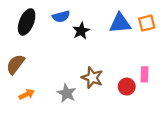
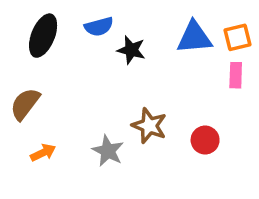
black star: (81, 31) -> (131, 50), turned -30
pink rectangle: (145, 74) -> (236, 75), moved

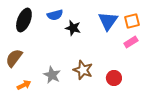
blue triangle: (194, 37) -> (108, 21), turned -50
pink rectangle: (236, 75) -> (131, 42), turned 56
gray star: (108, 151) -> (52, 75), moved

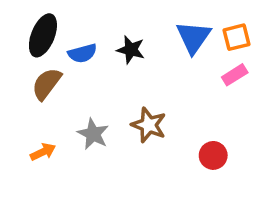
blue semicircle: (55, 15) -> (82, 53), moved
brown semicircle: (14, 58) -> (47, 84), moved
red circle: (114, 78) -> (213, 155), moved

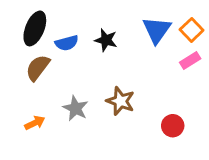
orange square: (236, 37) -> (192, 30), turned -30

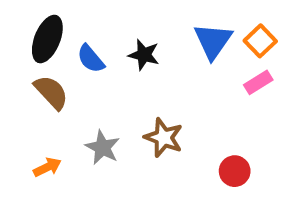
blue semicircle: (67, 43) -> (91, 59), turned 65
brown semicircle: (38, 68) -> (51, 92), turned 100

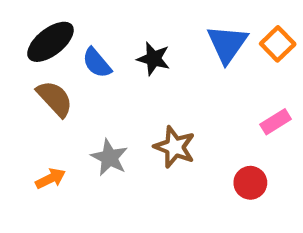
black ellipse: (47, 39) -> (50, 42), turned 30
pink rectangle: (258, 82) -> (276, 122), moved

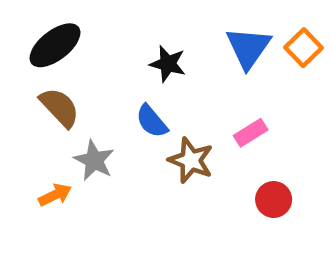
blue semicircle: (97, 63) -> (152, 121), moved
pink rectangle: (276, 122) -> (251, 133), moved
gray star: (109, 158) -> (94, 160), moved

